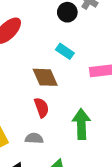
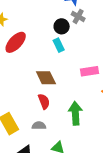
cyan rectangle: (65, 51) -> (59, 45), moved, turned 32

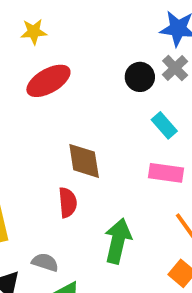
cyan rectangle: (59, 45) -> (164, 125), moved, turned -32
gray semicircle: (39, 126) -> (45, 262), moved

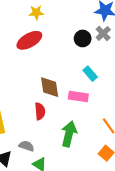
yellow star: (34, 32) -> (36, 13), moved
cyan rectangle: (164, 125) -> (90, 74), moved
pink rectangle: (166, 173) -> (78, 96), moved

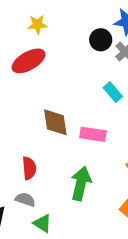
black circle: (83, 38) -> (101, 40), moved
cyan rectangle: (90, 74) -> (113, 92), moved
red semicircle: (40, 111) -> (29, 168), moved

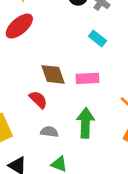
red semicircle: (29, 168) -> (38, 100), moved, turned -30
gray semicircle: (25, 200) -> (49, 132), moved

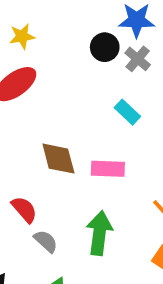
red semicircle: (38, 100) -> (24, 209), moved
gray semicircle: (49, 132) -> (46, 241), turned 30

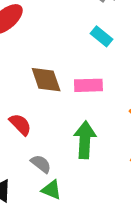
gray semicircle: (46, 241) -> (41, 164), moved

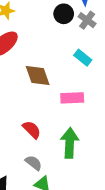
brown diamond: (46, 80) -> (38, 75), moved
red semicircle: (20, 124) -> (32, 130), moved

